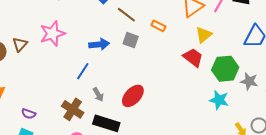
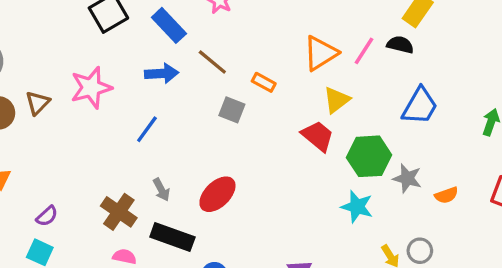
gray square: (131, 40) -> (232, 110), moved
blue arrow: (99, 44) -> (162, 74), moved
blue line: (83, 71) -> (147, 129), moved
purple semicircle: (29, 114) -> (47, 216), turned -64

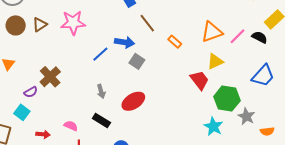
blue arrow: (162, 74) -> (125, 42), moved
gray square: (232, 110) -> (137, 61), moved
brown cross: (119, 212) -> (50, 77), moved
black rectangle: (172, 237) -> (101, 120), size x0.7

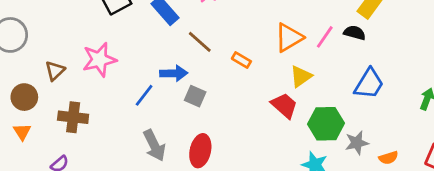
brown circle: (16, 25) -> (24, 97), moved
brown cross: (50, 77) -> (73, 117), moved, turned -30
gray arrow: (101, 91) -> (154, 145), size x1.6
red ellipse: (133, 101) -> (200, 151), turned -35
gray star: (246, 116) -> (357, 143), turned -30

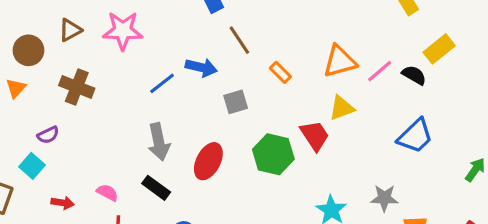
gray square: (195, 96) -> (236, 102), moved, turned 35
green hexagon: (326, 124) -> (273, 154), moved

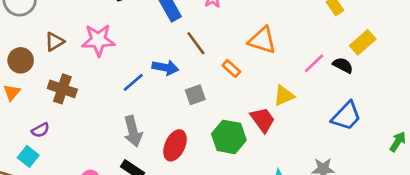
orange triangle: (340, 61) -> (262, 40), moved, turned 36

